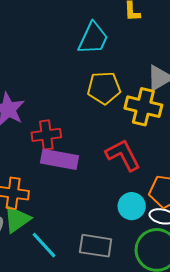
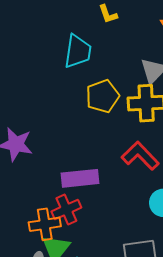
red cross: (46, 135) -> (66, 209), moved

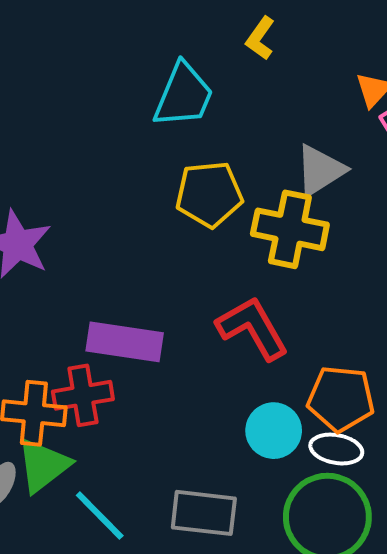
yellow L-shape: (108, 14) -> (260, 38), turned 40

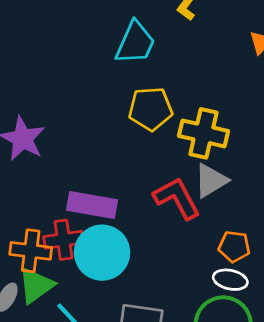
gray triangle: (320, 170) -> (211, 181), moved
orange pentagon: (341, 399) -> (234, 246), size x0.7
cyan circle: (274, 431) -> (102, 253), moved, size x1.5

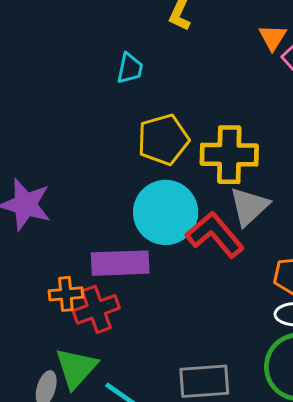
cyan trapezoid: (135, 43) -> (130, 68), size x0.6
orange cross: (31, 251) -> (66, 294), moved, size x0.7
cyan circle: (102, 253) -> (166, 212), moved

